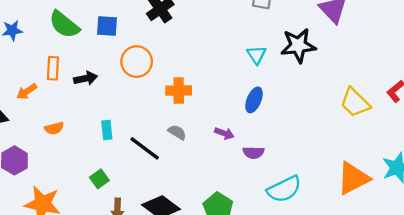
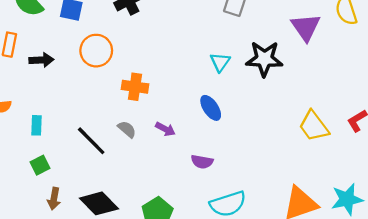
blue ellipse: (254, 100) -> (211, 108), turned -65
cyan rectangle: (107, 130) -> (37, 125), moved
purple arrow: (224, 133) -> (165, 129), moved

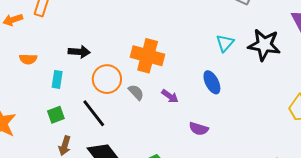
orange circle: (96, 51) -> (107, 79), moved
black arrow: (41, 60) -> (79, 52), moved
orange cross: (135, 87) -> (148, 56), size x1.4
black line: (91, 141) -> (94, 113), moved

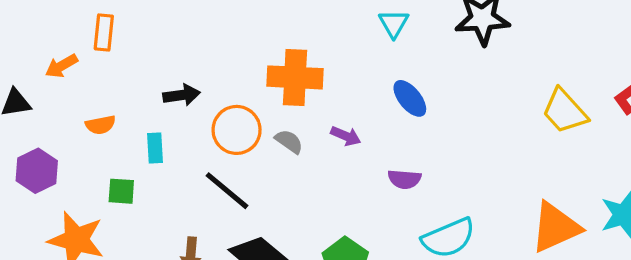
cyan triangle: (225, 43) -> (394, 24), moved
green square: (56, 115) -> (121, 191), moved, turned 36

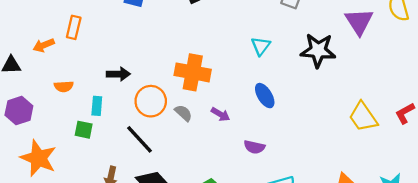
green square: (121, 191) -> (84, 130), moved

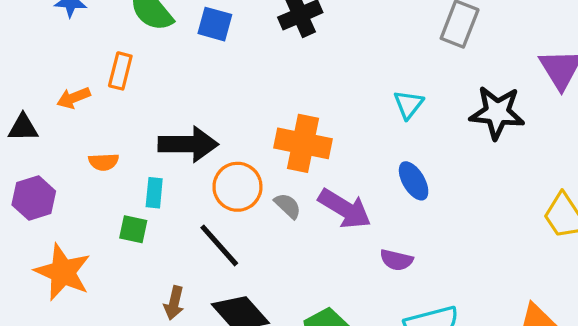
black arrow: (118, 74) -> (188, 144), size x1.6
purple arrow: (220, 114) -> (345, 209), size x1.8

